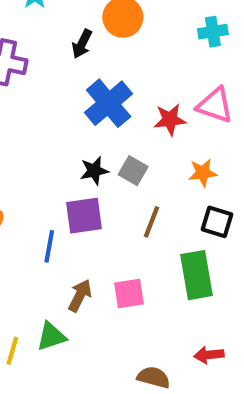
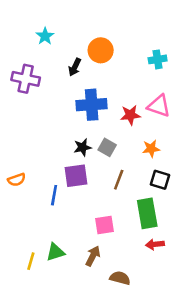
blue cross: (109, 103) -> (92, 105), turned 36
brown arrow: (80, 295) -> (93, 256), moved
red arrow: (209, 355) -> (155, 244), moved

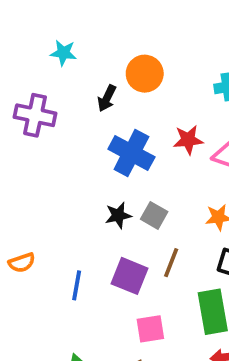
cyan star: (45, 36) -> (63, 53), turned -30
blue cross: (92, 105) -> (131, 153), turned 32
red star: (130, 115) -> (188, 140), moved
purple square: (76, 176) -> (130, 276), moved, turned 30

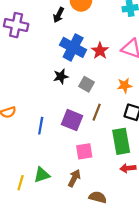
red star: (188, 140) -> (100, 51), moved, turned -30
black star: (118, 215) -> (61, 76), moved

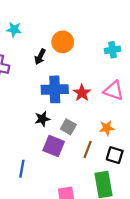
blue cross: (73, 47) -> (55, 89), turned -30
brown line: (97, 112) -> (88, 149), moved
purple square: (72, 120) -> (54, 146), moved

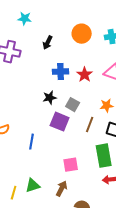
orange circle: (63, 42) -> (82, 34), moved
blue cross: (55, 89) -> (61, 72), size x0.7

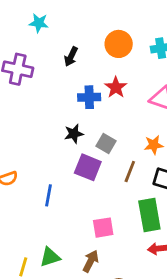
red star: (85, 75) -> (116, 87), moved

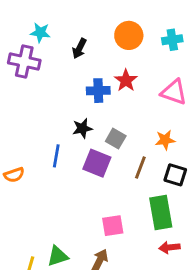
cyan star: (39, 23) -> (40, 33), moved
blue line: (49, 195) -> (56, 156), moved

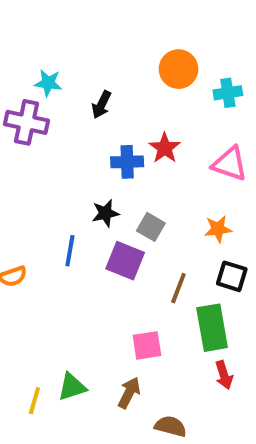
orange circle: (129, 35) -> (178, 69), moved
brown line: (140, 168) -> (178, 288), moved
red arrow: (169, 247) -> (224, 375), turned -102

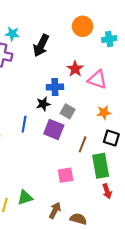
black arrow: (102, 105) -> (41, 45), size x1.5
blue cross: (127, 162) -> (55, 87), moved
pink triangle: (230, 164) -> (97, 79), moved
brown arrow: (129, 393) -> (55, 210), moved

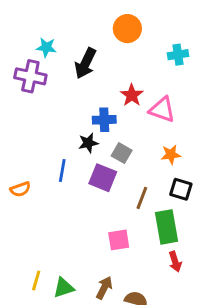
orange circle: (83, 26) -> (127, 29), moved
green triangle: (25, 198) -> (64, 288), moved

